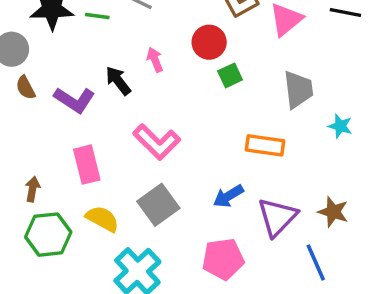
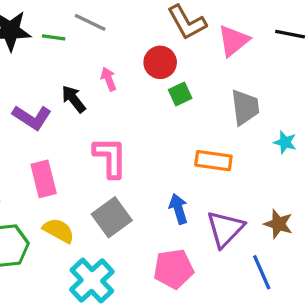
pink L-shape: (157, 142) -> (110, 157), turned -135
blue arrow: (228, 196) -> (178, 209), turned 104

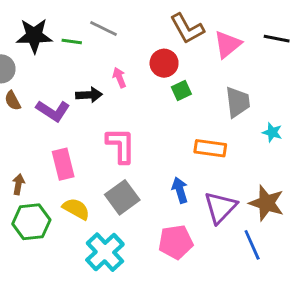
black arrow: (74, 99) -> (89, 95), turned 125
brown star: (278, 224) -> (266, 203), size x1.4

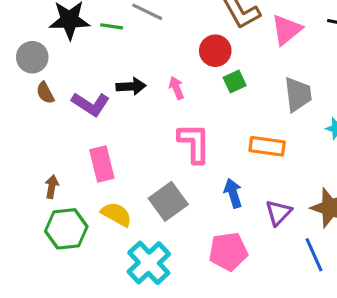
pink arrow: (119, 78) -> (176, 88), moved
pink L-shape: (121, 145) -> (194, 143), moved
purple triangle: (220, 207) -> (278, 213), size x0.7

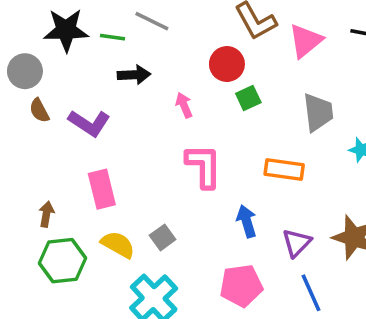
black arrow: (131, 86) -> (134, 75), moved
gray square: (168, 201) -> (163, 237), moved, size x0.6
blue line: (314, 255) -> (311, 293), moved

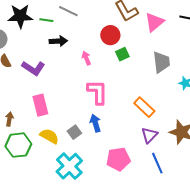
orange rectangle: (284, 169) -> (144, 107), moved, turned 35
blue arrow: (247, 221) -> (95, 123), moved

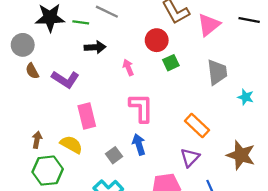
pink rectangle: (40, 105) -> (87, 116), moved
purple triangle: (149, 135) -> (190, 158), moved
yellow semicircle: (49, 136) -> (71, 144), moved

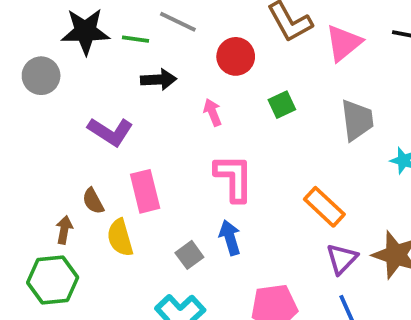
red circle: (157, 40) -> (236, 56), moved
brown semicircle: (32, 71) -> (93, 201), moved
yellow semicircle: (71, 144) -> (120, 238), turned -135
purple triangle: (190, 158) -> (342, 259), moved
green hexagon: (48, 171) -> (53, 280), moved

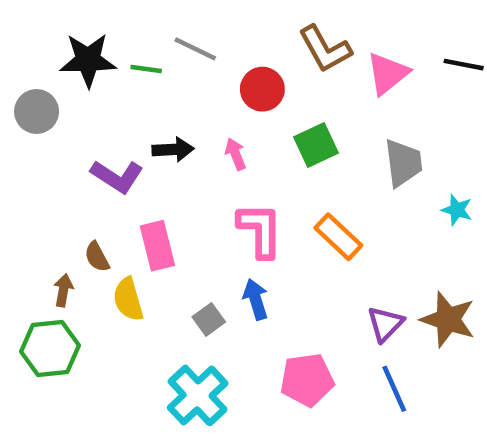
black arrow: (159, 80) -> (173, 150), moved
green square: (282, 105) -> (316, 145), size x1.4
orange rectangle: (324, 207) -> (338, 237), moved

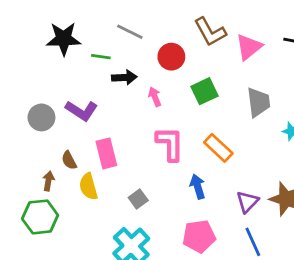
green line: (146, 69) -> (101, 57), moved
gray circle: (37, 111) -> (41, 117), moved
black arrow: (173, 150) -> (124, 77), moved
blue arrow: (256, 299) -> (198, 187), moved

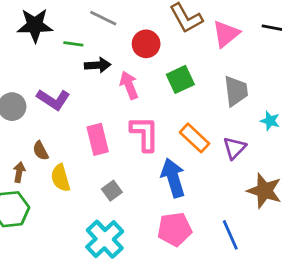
pink arrow: (155, 97) -> (129, 85), size x1.4
pink rectangle: (106, 153) -> (98, 139), moved
blue arrow: (198, 187) -> (173, 178), size x1.5
purple triangle: (247, 202) -> (234, 148), moved

